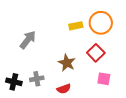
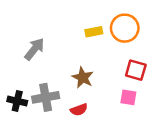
red square: (96, 53) -> (136, 70), moved, turned -30
gray cross: (37, 79) -> (46, 97), size x1.5

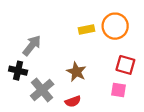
gray cross: (46, 97) -> (42, 90), turned -30
black cross: (17, 101) -> (18, 71), moved

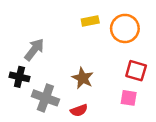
yellow rectangle: (87, 29) -> (90, 21), moved
gray cross: (42, 90) -> (45, 98), turned -30

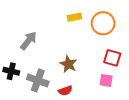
black cross: (19, 77) -> (11, 71), moved

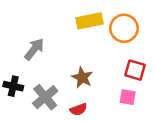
yellow rectangle: (74, 17) -> (90, 21), size x1.5
gray cross: (38, 80) -> (45, 97), turned 30

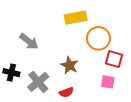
orange circle: (124, 28) -> (98, 38), moved
gray arrow: (34, 49) -> (29, 41), turned 90

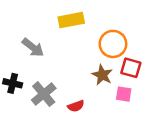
yellow rectangle: (76, 18) -> (71, 20), moved
brown star: (69, 65) -> (102, 75), moved

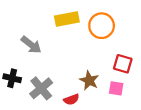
orange circle: (113, 44) -> (102, 26), moved
brown star: (102, 75) -> (89, 80), moved

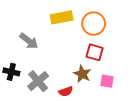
red square: (123, 64) -> (95, 52), moved

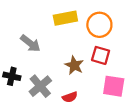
brown star: (82, 74) -> (74, 65), moved
pink square: (107, 81) -> (114, 86), size x1.5

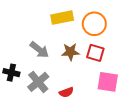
gray arrow: (30, 43) -> (39, 50), moved
brown star: (74, 65) -> (70, 52), moved, turned -30

